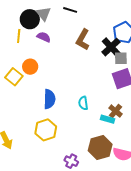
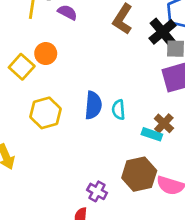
blue semicircle: (49, 99) -> (93, 105), moved
yellow hexagon: (46, 130) -> (46, 113), moved

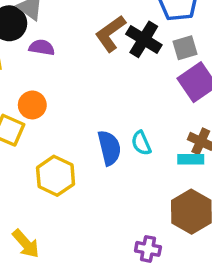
brown L-shape: (123, 19) -> (110, 34), turned 40
black cross: (163, 32) -> (144, 39), moved

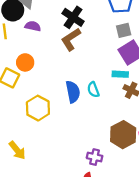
brown L-shape: (110, 34) -> (71, 39), moved
black cross: (144, 39) -> (73, 17), moved
cyan rectangle: (191, 159) -> (120, 74), moved

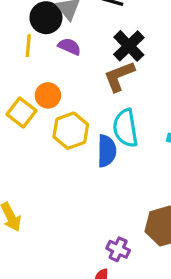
cyan semicircle: (93, 90) -> (125, 128), moved, size x1.6
yellow hexagon: (38, 108) -> (71, 131), moved

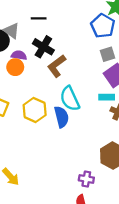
black cross: (129, 46) -> (43, 47), moved
orange circle: (48, 95) -> (15, 67), moved

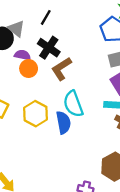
black line: (39, 18) -> (46, 17), turned -64
orange circle: (15, 67) -> (29, 69), moved

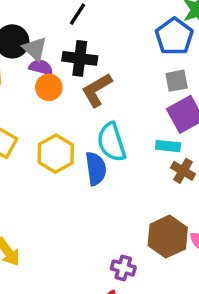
gray triangle: (16, 29) -> (35, 49), moved
black cross: (49, 48) -> (80, 58), turned -30

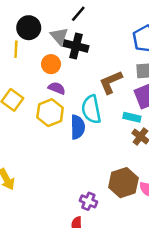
gray triangle: (35, 49) -> (59, 36), moved
purple semicircle: (41, 67) -> (57, 88), moved
brown L-shape: (97, 90) -> (111, 82), moved

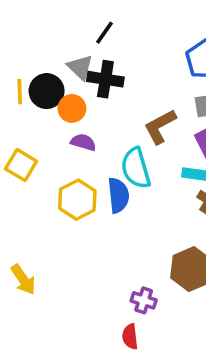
black circle: (29, 28) -> (47, 91), moved
yellow hexagon: (50, 113) -> (77, 200), moved

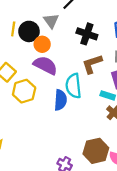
black cross: (105, 79) -> (87, 34), moved
purple semicircle: (83, 142) -> (45, 65), size x1.6
yellow hexagon: (77, 200) -> (24, 91), moved

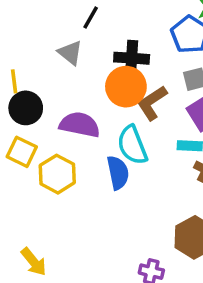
black circle: (29, 31) -> (26, 108), moved
orange circle: (42, 44) -> (126, 87), moved, size x1.5

